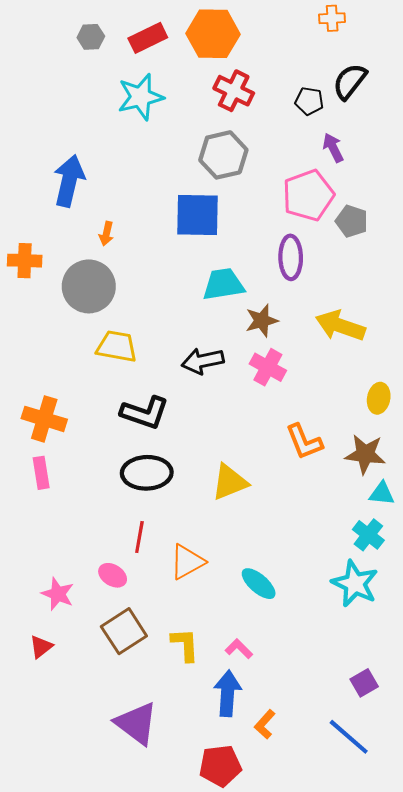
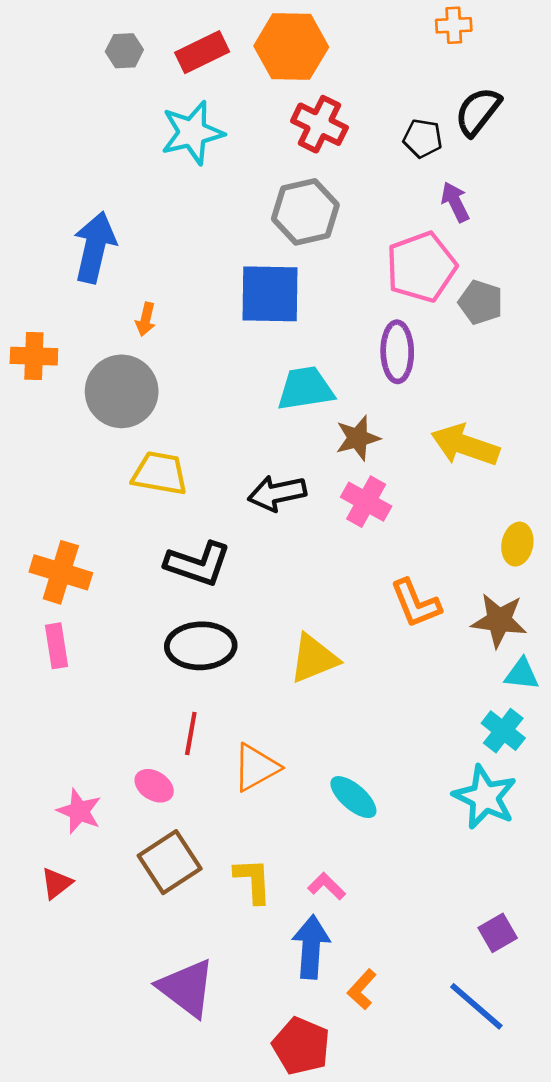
red pentagon: (220, 766) -> (301, 1046), turned 30

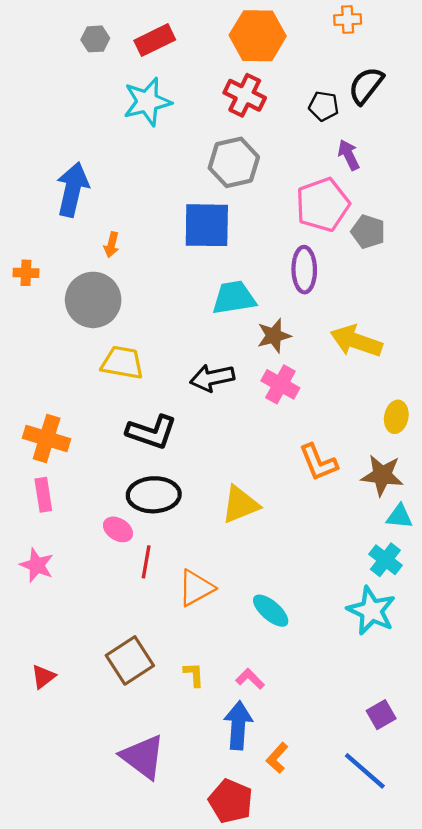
orange hexagon: (291, 46) -> (258, 36), moved
orange cross: (34, 356) -> (26, 273), size x0.7
pink ellipse: (154, 786) -> (118, 529), moved
pink star: (79, 811) -> (37, 565), moved
yellow L-shape: (253, 880) -> (194, 675), size x0.7

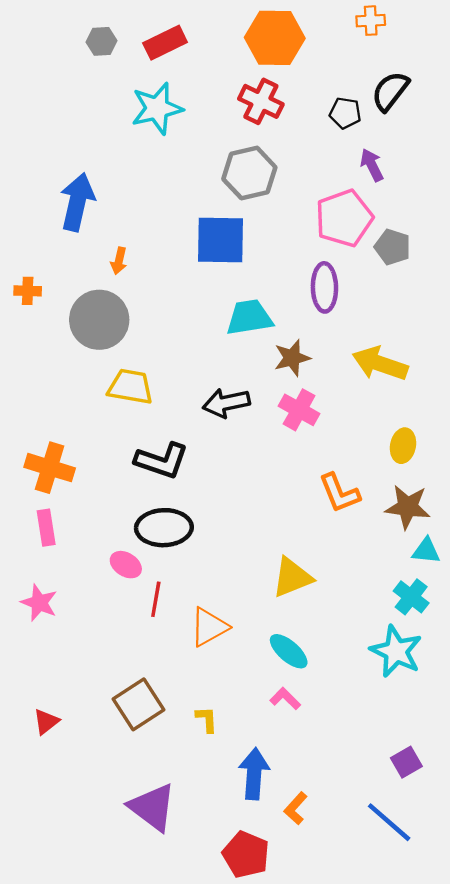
yellow ellipse: (396, 417) -> (403, 446), moved
yellow triangle: (240, 505) -> (292, 577), moved
pink L-shape: (250, 679) -> (285, 699), moved

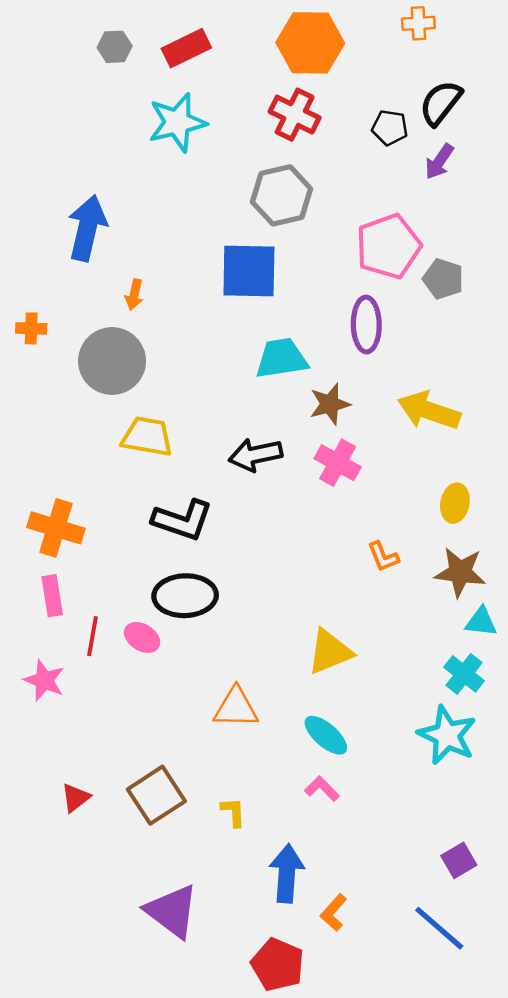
purple arrow: (372, 165) -> (439, 162), moved, turned -120
orange L-shape: (339, 493) -> (383, 557), size x0.7
red line: (156, 599) -> (92, 636), moved
orange triangle: (209, 627) -> (236, 708), turned 30
red triangle: (46, 722) -> (76, 798), moved

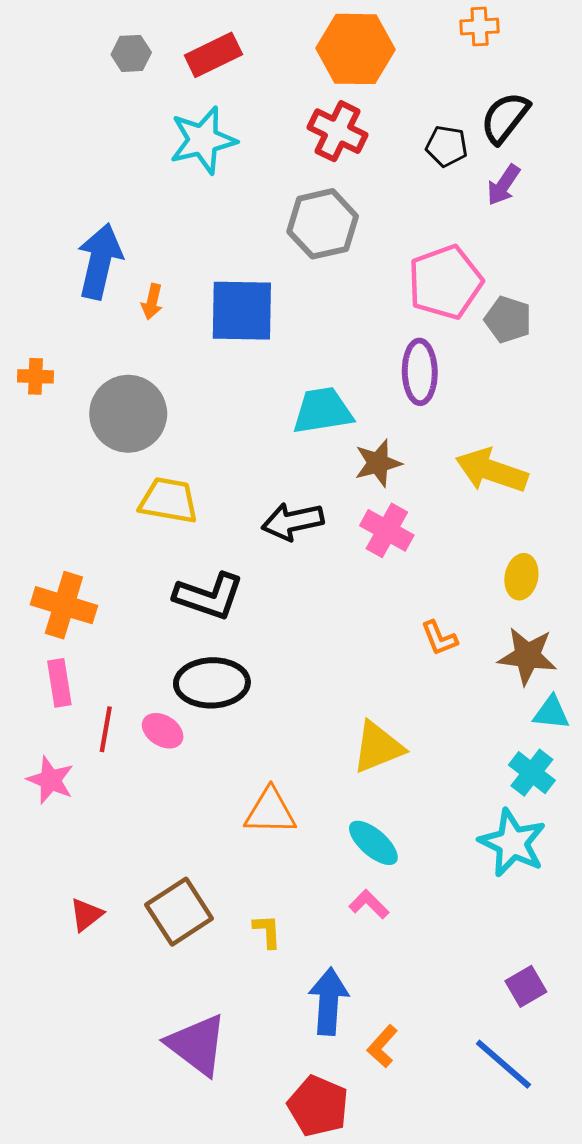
blue square: (249, 271) -> (242, 311), moved
orange arrow: (134, 295) -> (152, 302), moved

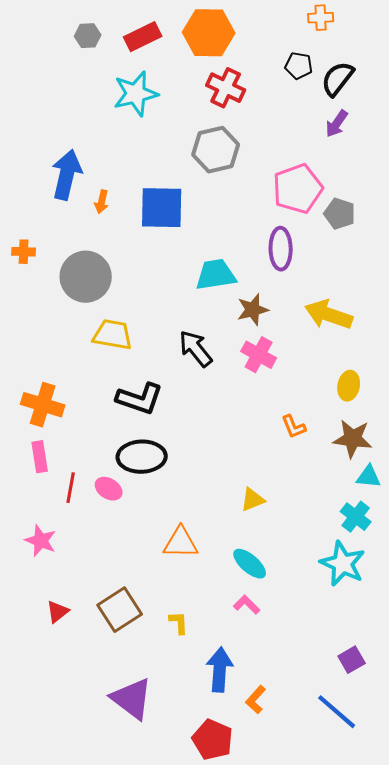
orange hexagon: (355, 49) -> (209, 33), moved
black pentagon: (447, 146) -> (299, 66), moved
black arrow: (293, 521) -> (196, 349), turned 63
yellow triangle: (378, 747) -> (253, 500), size x0.7
pink star: (50, 780) -> (41, 541), moved

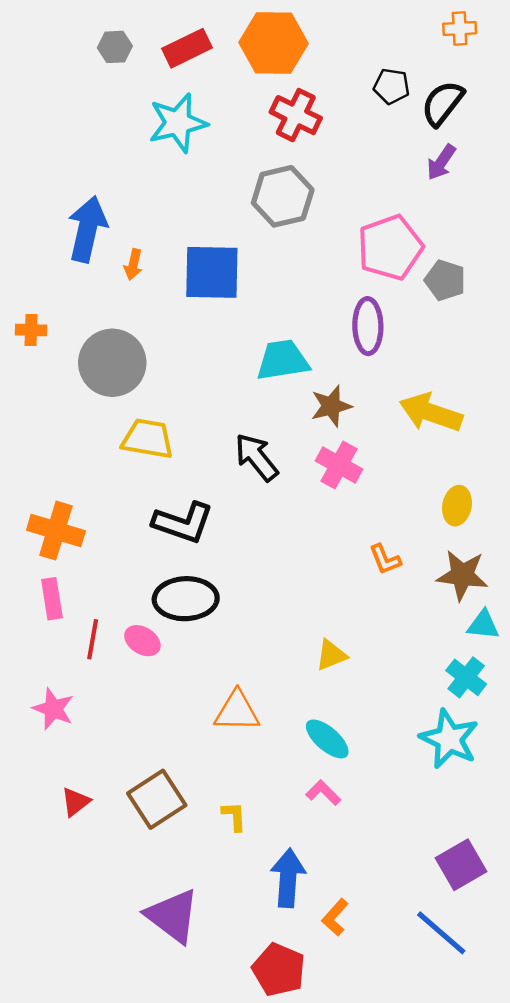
orange cross: (321, 18) -> (460, 29), moved
purple square: (352, 660) -> (461, 865), size x1.4

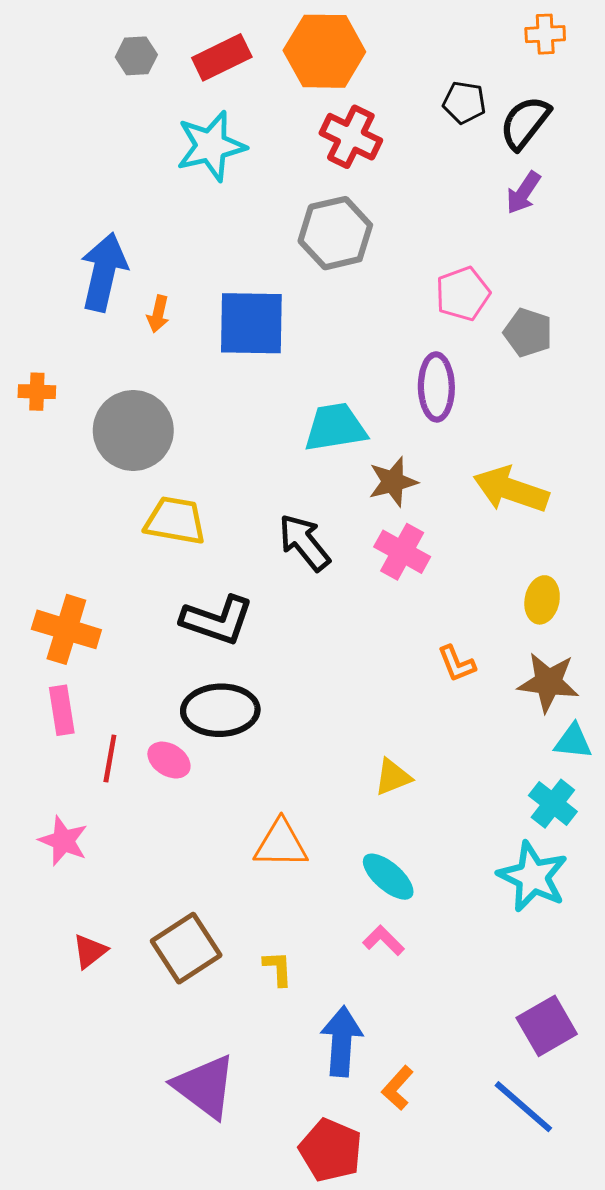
pink pentagon: (390, 247) -> (463, 294), size x0.7

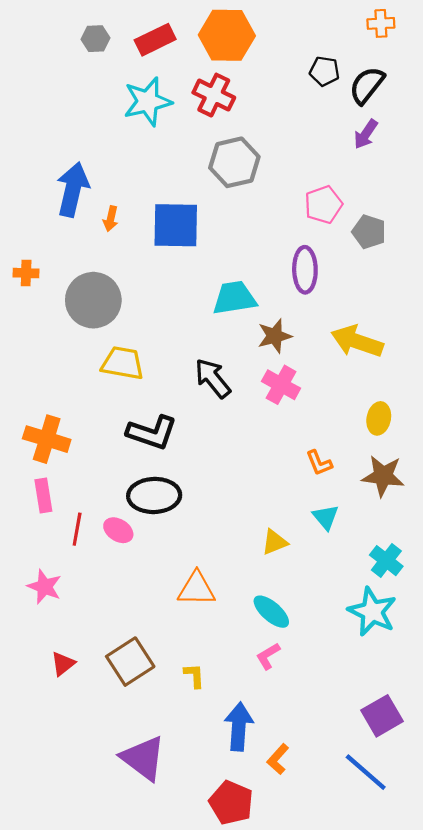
red cross: (351, 137) -> (214, 95), moved
cyan triangle: (573, 741) -> (326, 517), moved, turned 44
pink L-shape: (383, 940) -> (268, 656), turned -76

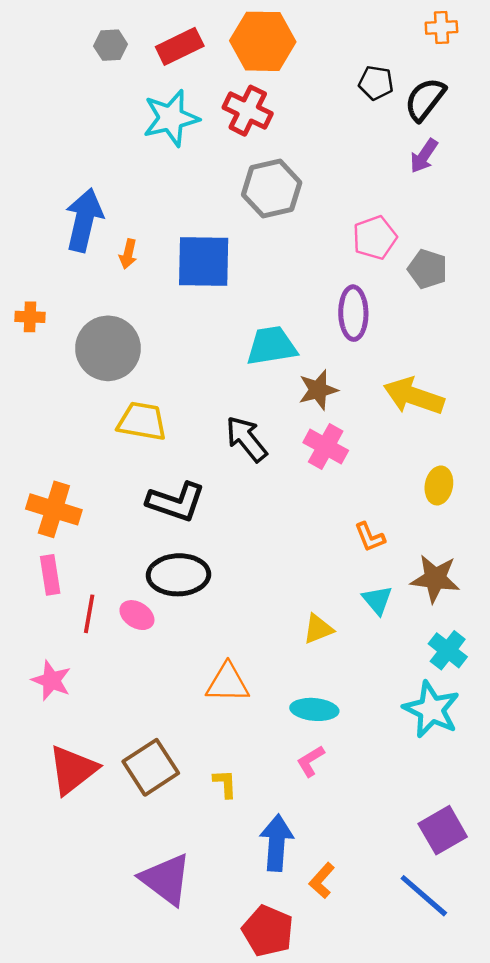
brown star: (383, 476) -> (435, 579), moved
cyan ellipse: (271, 612) -> (314, 709), turned -36
red triangle: (63, 664) -> (73, 770), size x1.8

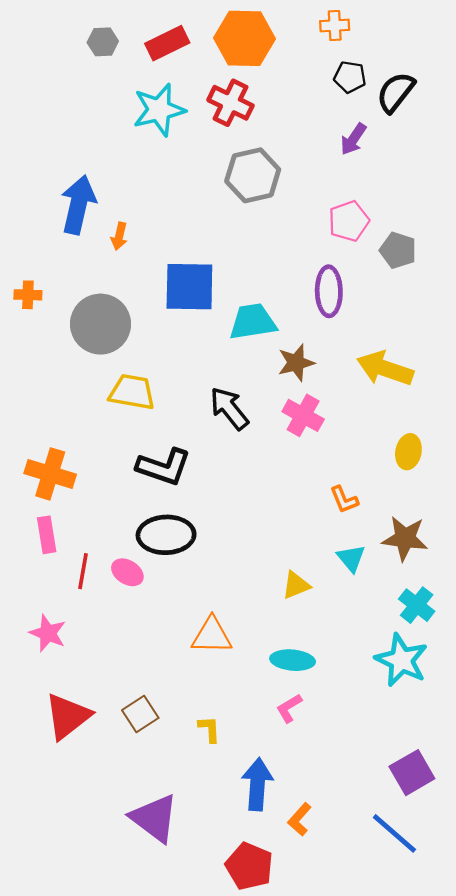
orange cross: (441, 27) -> (335, 25), moved
purple arrow: (424, 156) -> (353, 139), moved
blue square: (204, 262) -> (189, 287), moved
brown square: (151, 767) -> (140, 714), size x0.7

